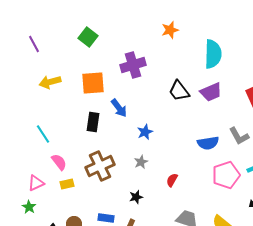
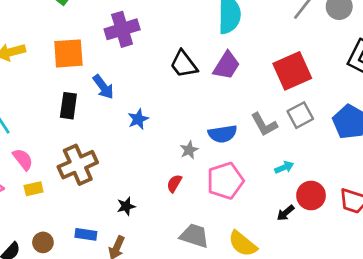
purple trapezoid: (211, 92) -> (227, 65), turned -35
gray star: (141, 162) -> (189, 150), moved
pink pentagon: (226, 175) -> (225, 181), moved

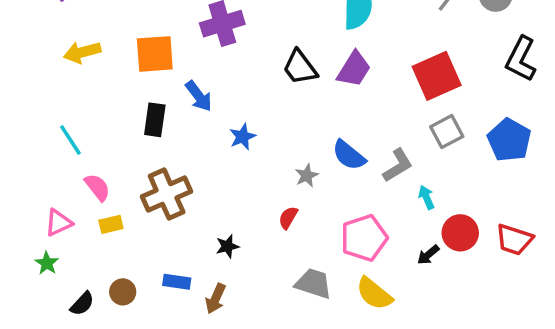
gray L-shape: (264, 124) -> (398, 165), moved, turned -92
blue semicircle: (223, 134) -> (349, 155), turned 48
cyan arrow: (284, 167) -> (426, 197), turned -90
pink pentagon: (225, 181) -> (364, 238), moved

